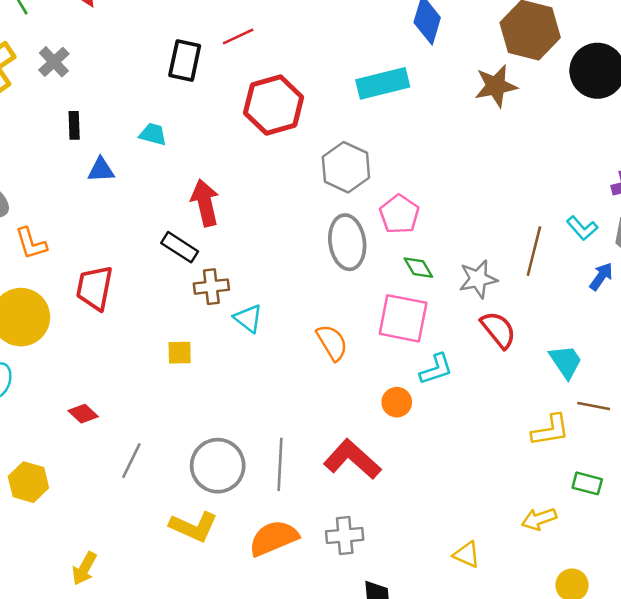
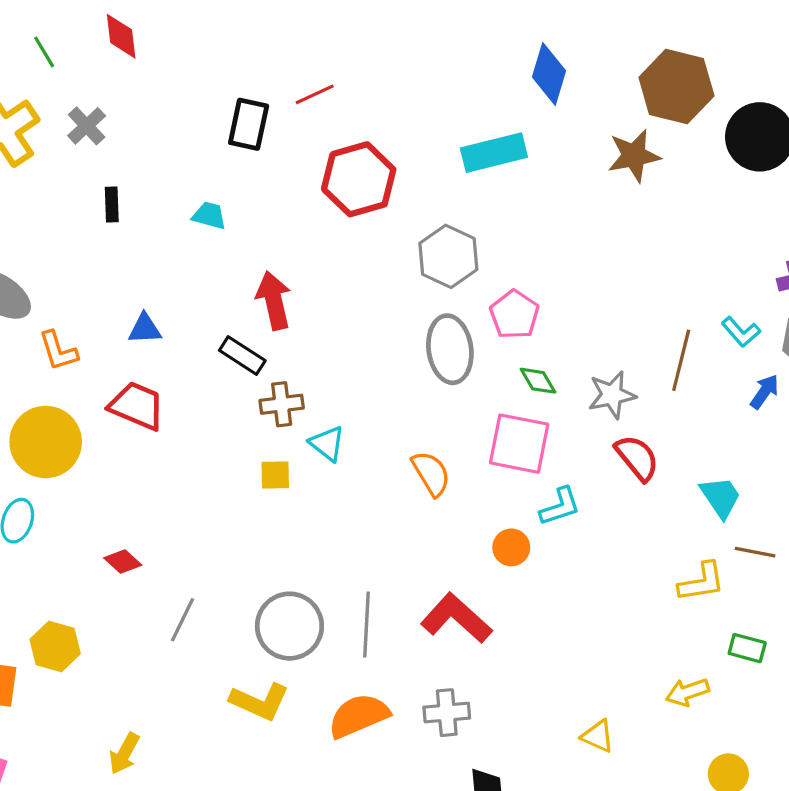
blue triangle: (101, 170) -> (145, 329), moved
red trapezoid: (95, 288) -> (137, 406), turned 102
yellow square: (180, 353) -> (275, 475), moved

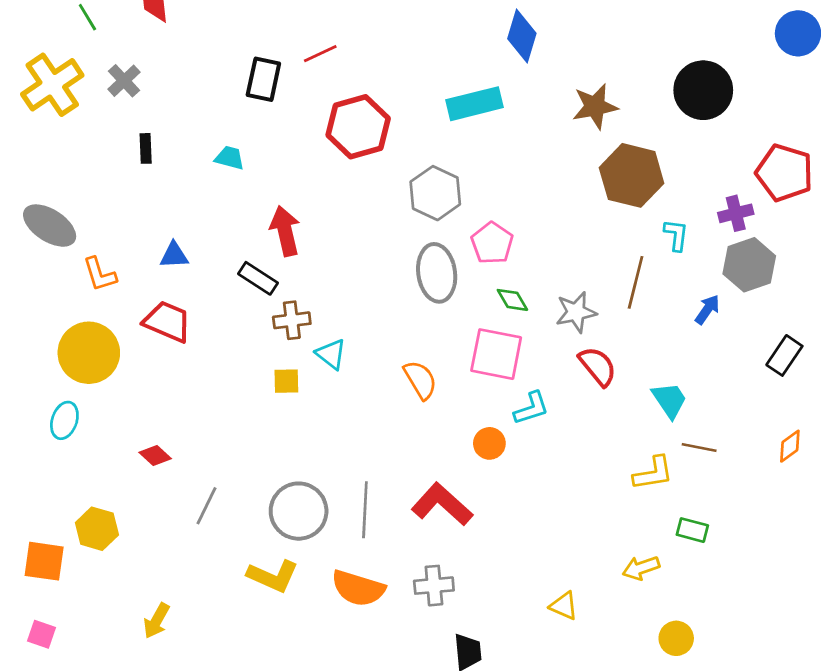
brown hexagon: (676, 87) -> (632, 175), moved
cyan L-shape: (741, 332) -> (676, 235), moved, turned -132
orange semicircle: (359, 716) -> (358, 588), turned -140

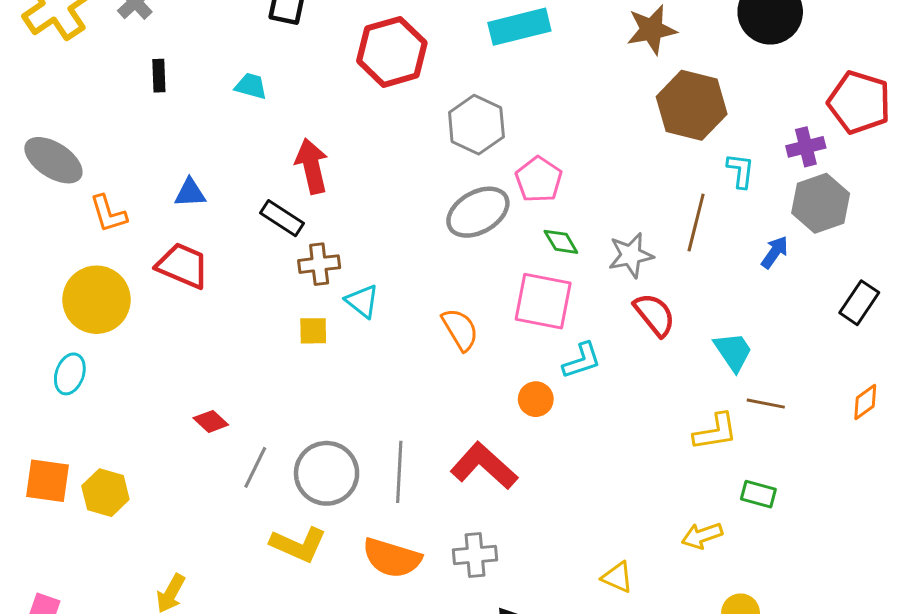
gray ellipse: (437, 273) -> (478, 212), turned 68
red diamond: (155, 456) -> (211, 421), moved
gray line: (207, 506) -> (255, 467), moved
orange square: (44, 561) -> (48, 481), moved

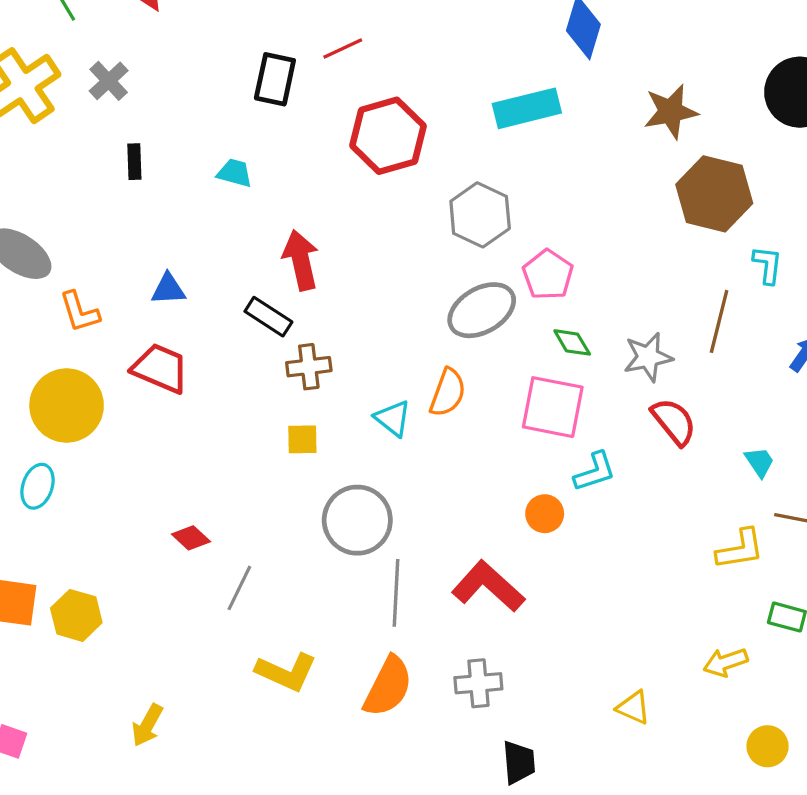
cyan triangle: (362, 301) -> (393, 418), moved
orange semicircle: (460, 329) -> (448, 393), moved, turned 51
cyan trapezoid: (733, 352) -> (759, 462), size x0.7
gray circle: (327, 473) -> (357, 520), moved
orange semicircle: (392, 558) -> (388, 686), turned -80

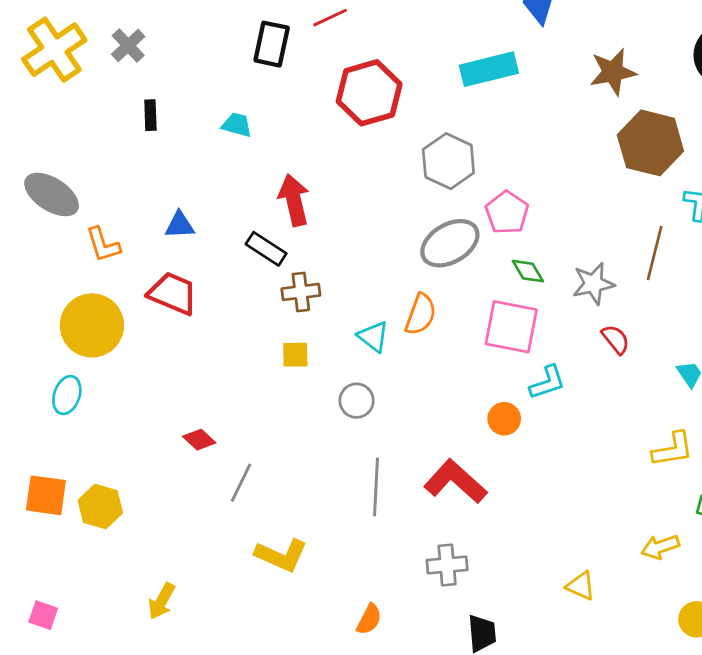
red semicircle: (674, 422) -> (616, 339), size x0.7
gray circle: (357, 520) -> (357, 401), moved, size x0.6
orange semicircle: (388, 686) -> (369, 619), moved, size x0.6

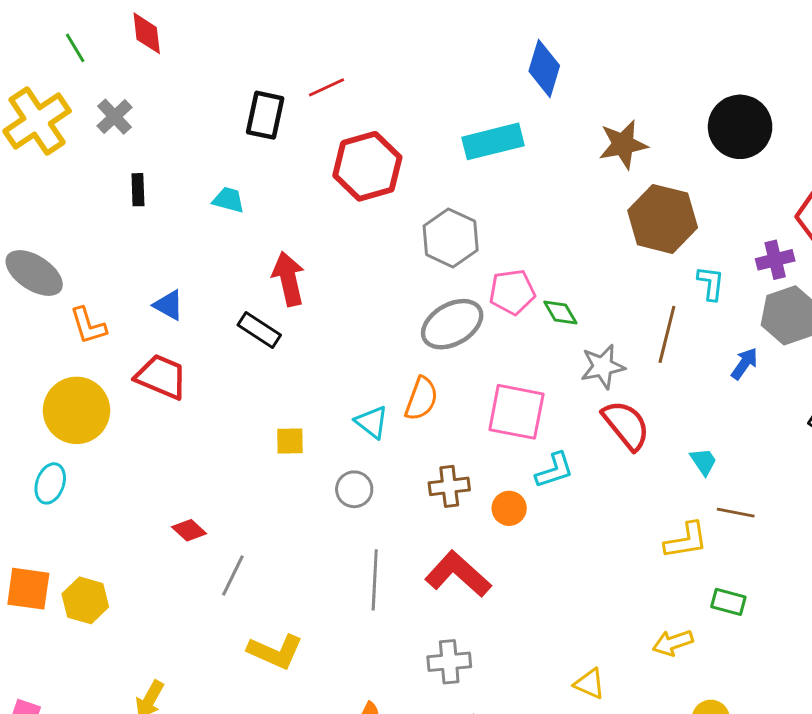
pink pentagon: (507, 213) -> (512, 292), turned 30
blue triangle: (180, 225) -> (169, 305), turned 32
green diamond: (528, 271) -> (560, 312), moved
brown cross: (301, 292) -> (449, 486), moved
red semicircle: (616, 339) -> (626, 425), size x1.6

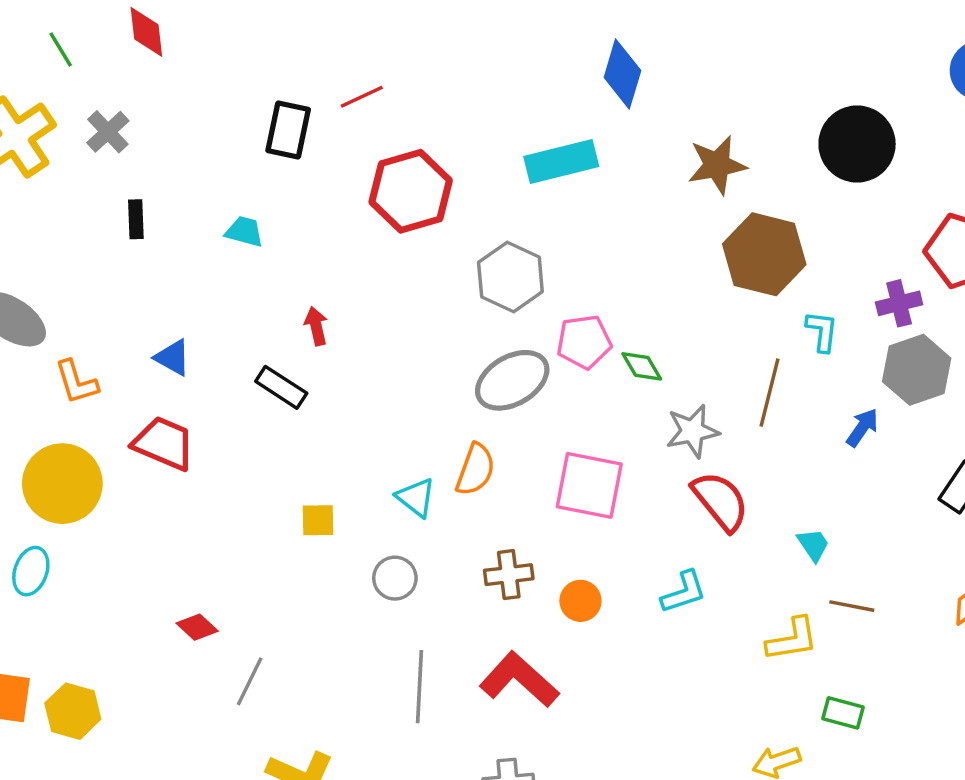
red arrow: (288, 279) -> (316, 326), size x0.6
cyan L-shape: (554, 470) -> (684, 592), moved

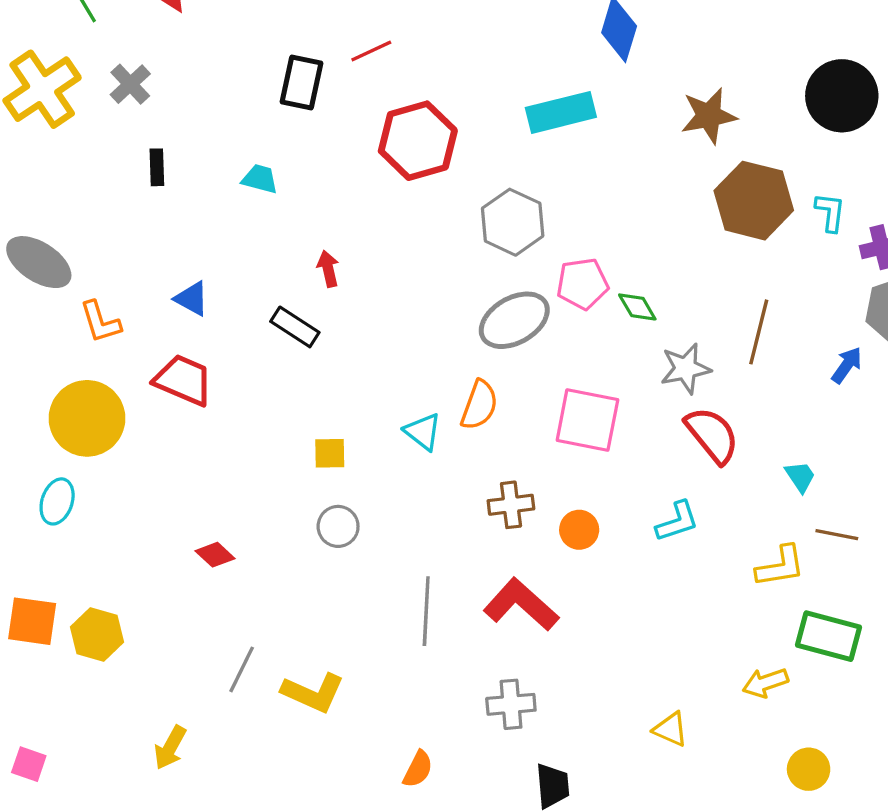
cyan L-shape: (822, 331) -> (830, 212), moved
gray circle: (395, 578) -> (338, 526), moved
gray line: (250, 681) -> (242, 669), moved
green rectangle: (843, 713) -> (829, 636), size x1.6

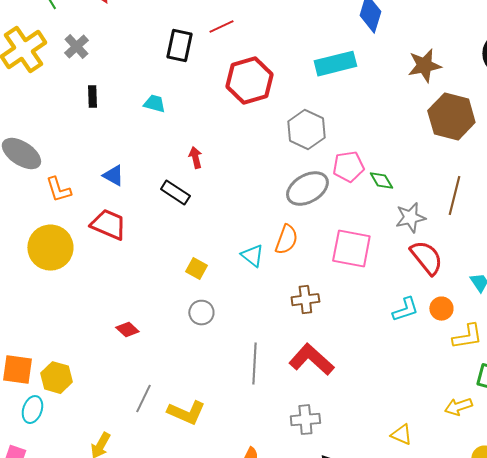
yellow square: (330, 453) -> (196, 269), turned 30
cyan ellipse: (57, 501) -> (32, 410), moved
orange circle: (579, 530) -> (441, 309), moved

